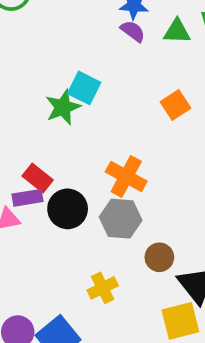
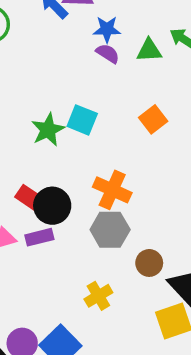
cyan square: (84, 88) -> (82, 120), moved
purple rectangle: (27, 198) -> (39, 237), moved
black circle: (68, 209) -> (52, 206), moved

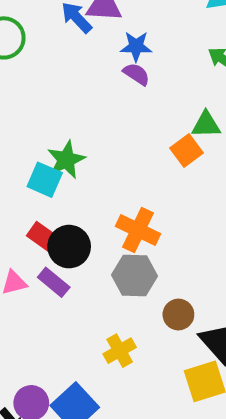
green triangle: (149, 50) -> (206, 125), moved
cyan square: (82, 120) -> (45, 180), moved
purple rectangle: (39, 237) -> (54, 282), turned 52

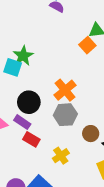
orange cross: (138, 230) -> (65, 90), turned 30
red rectangle: (43, 237) -> (31, 139), moved

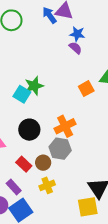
orange square: (87, 45) -> (86, 89), moved
purple rectangle: (22, 122) -> (14, 187), moved
brown circle: (91, 134) -> (43, 163), moved

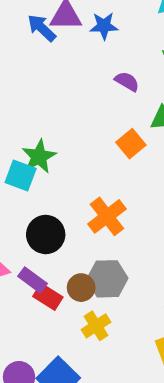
blue star: (77, 34) -> (104, 26), moved
purple semicircle: (75, 48) -> (127, 81), moved
gray hexagon: (60, 149) -> (107, 279), moved
purple rectangle: (14, 187) -> (33, 280), moved

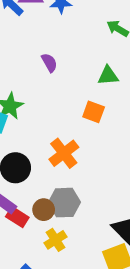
purple semicircle: (127, 81) -> (49, 63), moved, turned 30
orange square: (131, 144) -> (94, 112), moved, turned -30

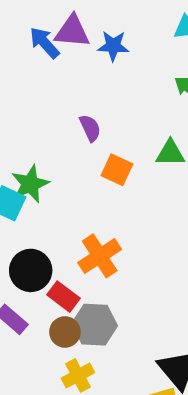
orange square: (94, 112) -> (117, 170), moved
red rectangle: (17, 217) -> (64, 297), moved

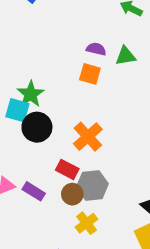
purple semicircle: (90, 128) -> (96, 49), moved, turned -42
black circle: (31, 270) -> (37, 127), moved

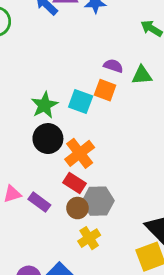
cyan square: (17, 110) -> (81, 101), moved
orange cross: (88, 137) -> (80, 153), moved

